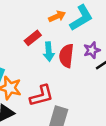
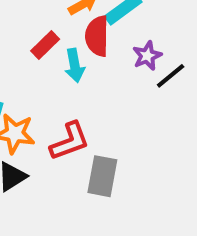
red semicircle: (66, 56) -> (97, 36), moved

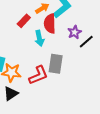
red rectangle: (45, 45) -> (24, 21), moved
gray rectangle: (102, 176) -> (56, 64), moved

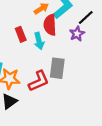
red rectangle: (24, 21) -> (21, 34), moved, turned -64
black line: (86, 42) -> (86, 18), moved

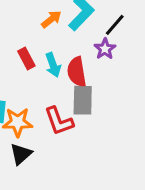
red semicircle: (50, 25) -> (77, 72), moved
red L-shape: (39, 81) -> (59, 121), turned 100

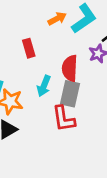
cyan arrow: (53, 65) -> (44, 86), moved, turned 30
red L-shape: (59, 121) -> (64, 119), moved

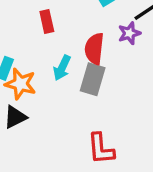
red L-shape: (64, 119) -> (101, 149), moved

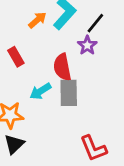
cyan arrow: (62, 68) -> (40, 91), turned 50

